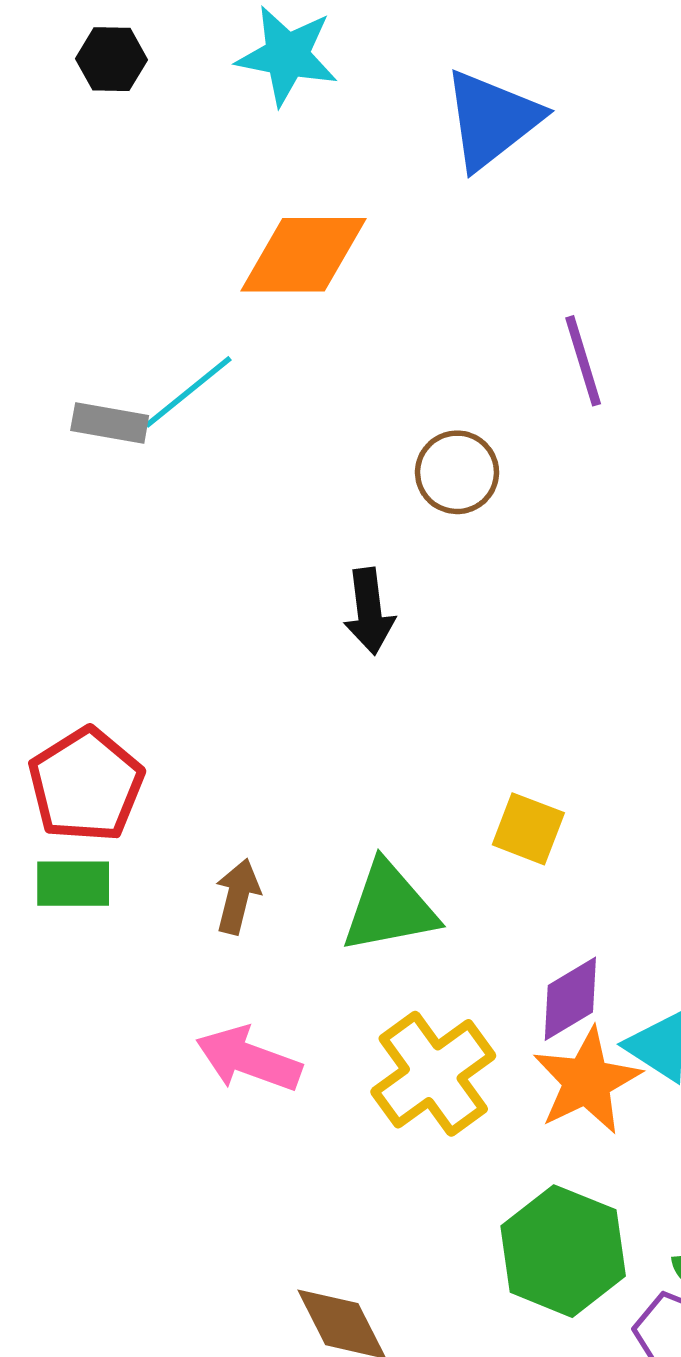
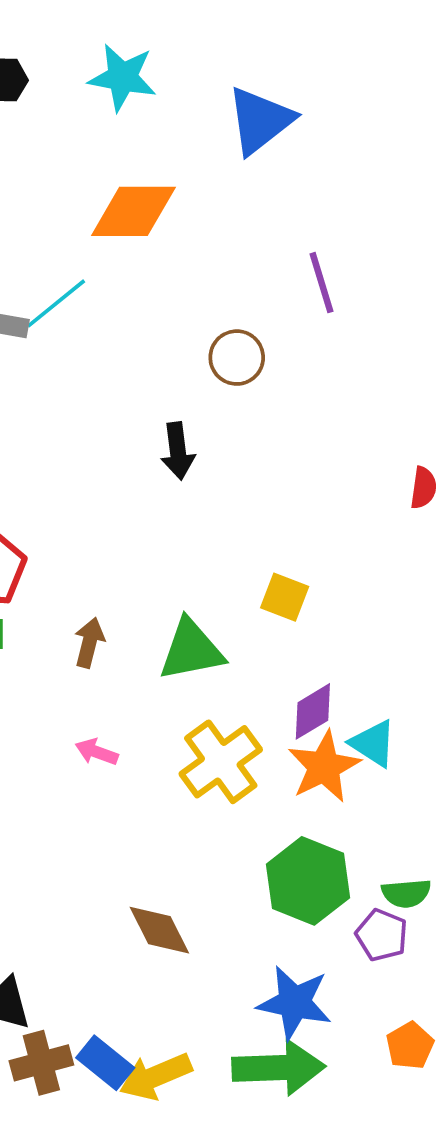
pink arrow: (249, 1059) -> (97, 752), size x0.6

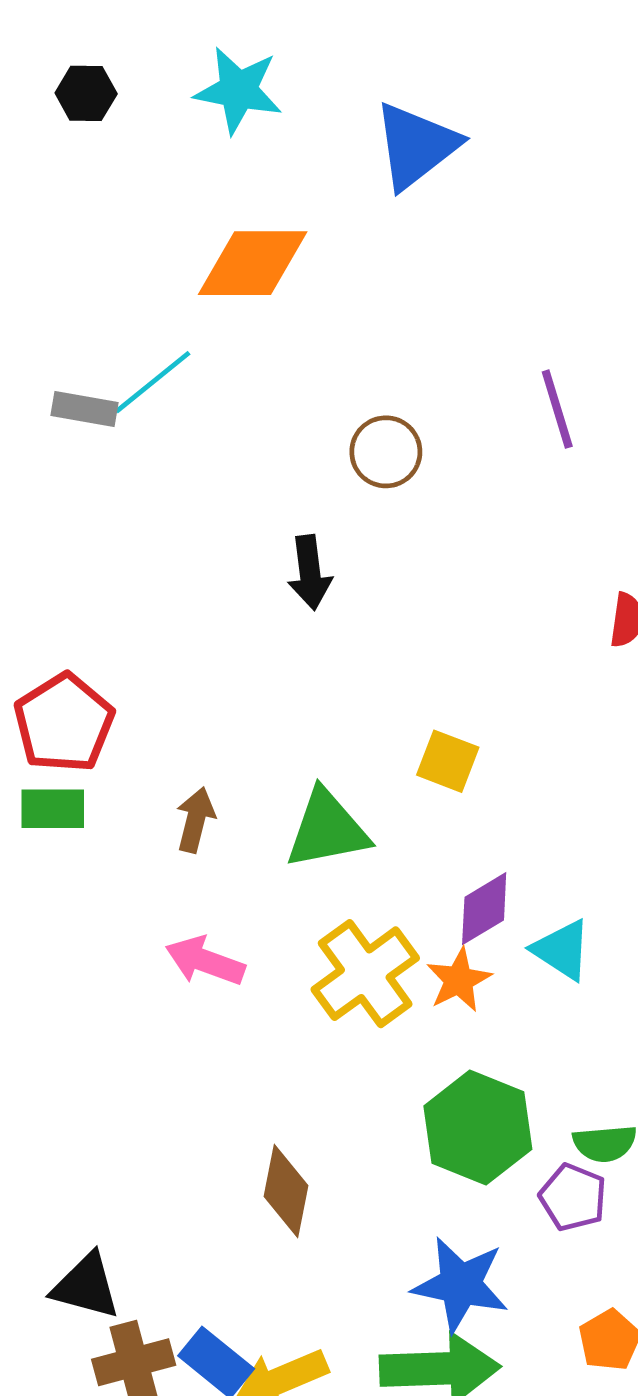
purple line: (322, 283) -> (557, 409), moved
pink arrow: (97, 752) -> (205, 961), size x1.4
orange star: (324, 767) -> (459, 980), moved, size x0.7
brown diamond: (159, 930) -> (286, 1191), turned 38

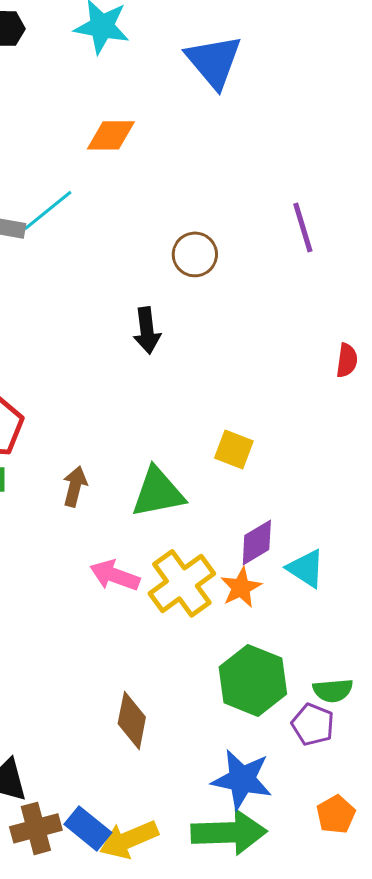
blue triangle: (416, 146) -> (214, 61), turned -32
orange diamond: (253, 263) -> (111, 135), size x0.7
pink arrow: (205, 961) -> (115, 575), moved

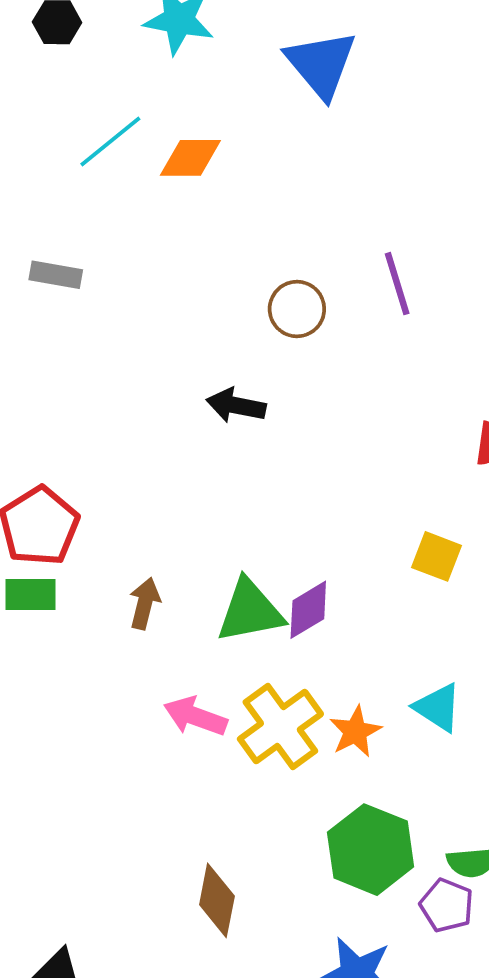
cyan line: (48, 210) -> (110, 141), moved
purple line: (303, 227) -> (397, 284), moved
black arrow: (147, 330) -> (236, 405), turned 108
yellow square: (234, 449) -> (436, 556), moved
purple diamond: (257, 542) -> (308, 610), moved

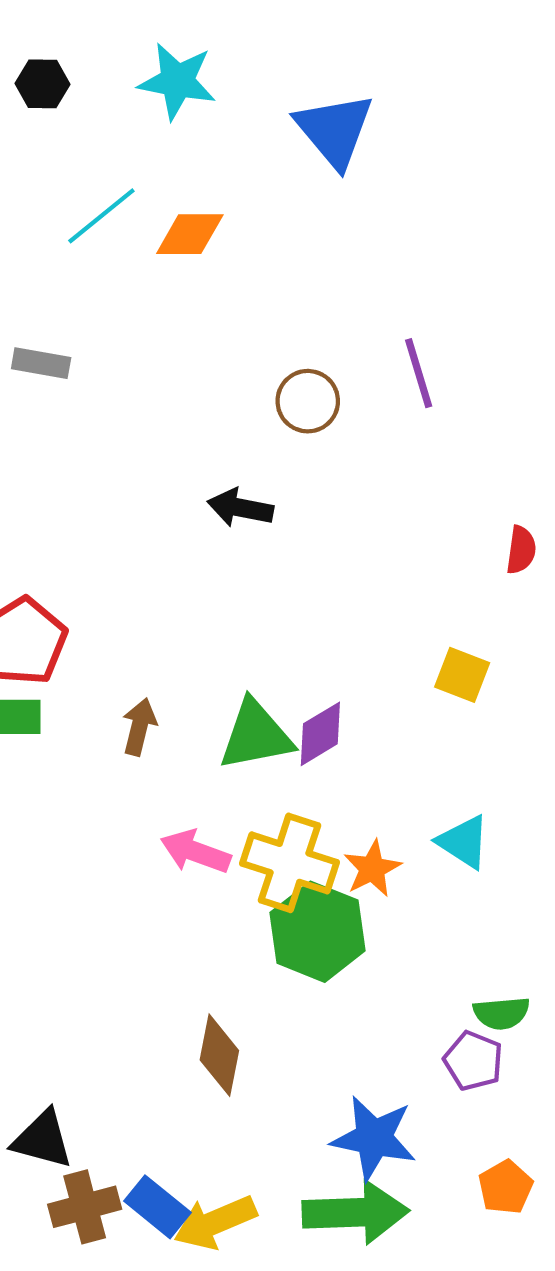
yellow cross: (280, 726) -> (290, 863), turned -36
green hexagon: (371, 850) -> (318, 932), moved

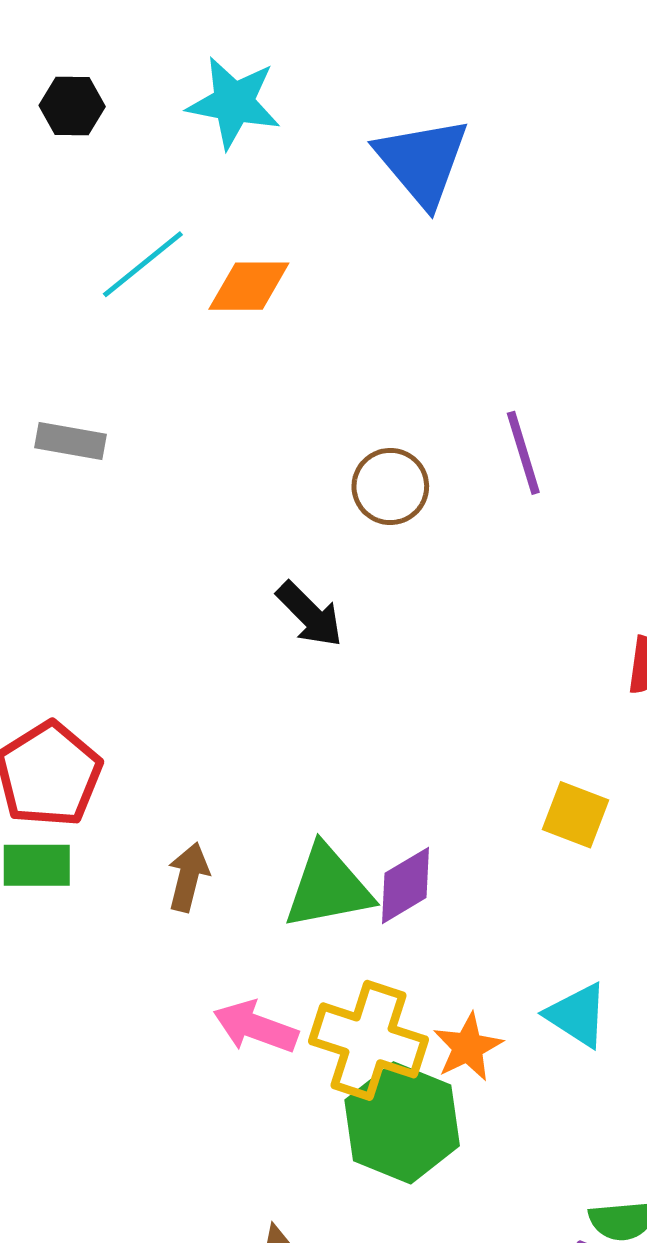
black arrow: (240, 508) -> (310, 614), turned -146

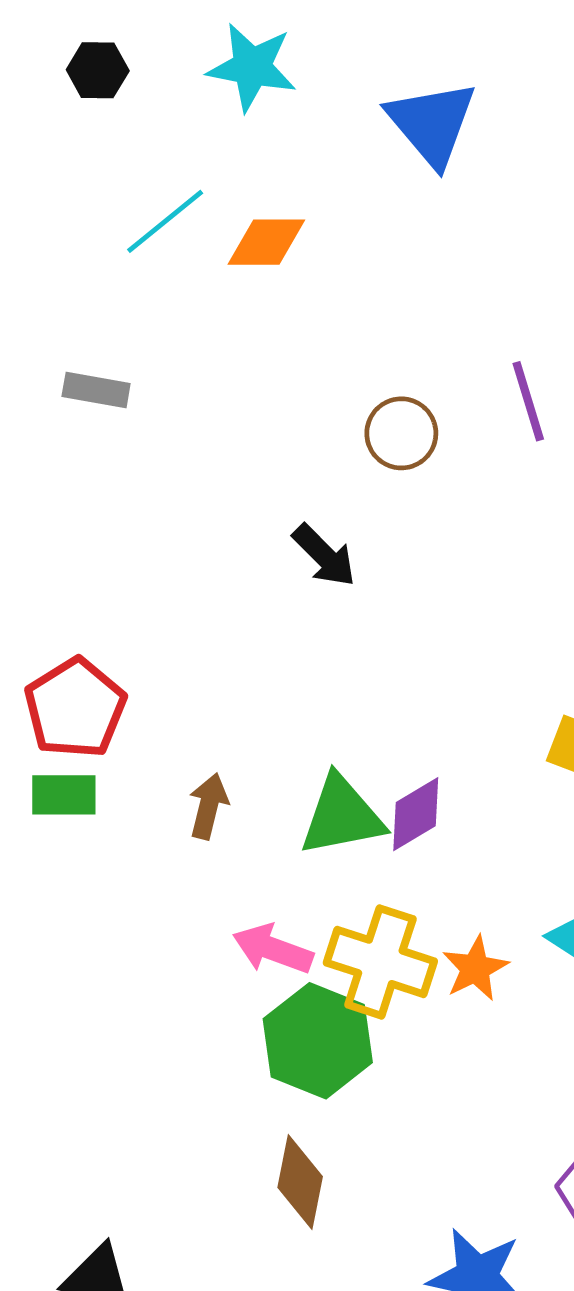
green hexagon: (402, 1123) -> (318, 1041), moved

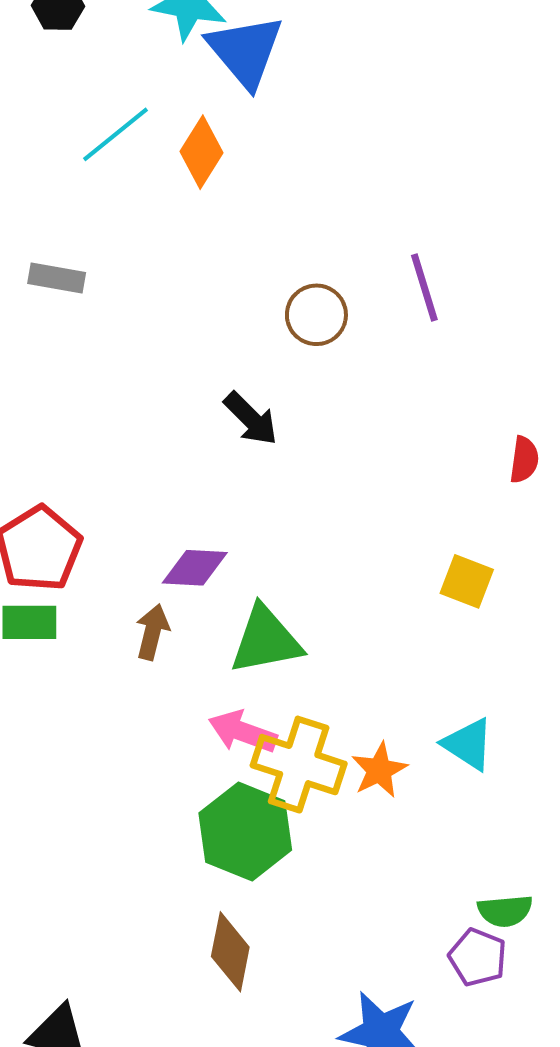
blue triangle: (432, 123) -> (245, 51), moved
orange diamond: (266, 242) -> (202, 152), turned -58
purple diamond: (416, 814) -> (195, 568), moved, turned 34
pink arrow: (273, 949) -> (243, 732), moved

